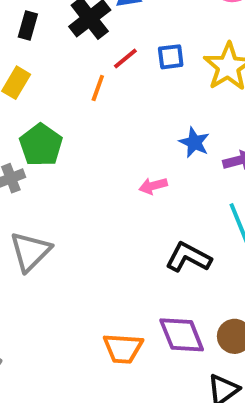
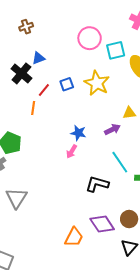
blue star: (194, 142) -> (78, 133), moved
pink arrow: (153, 186) -> (72, 152), turned -32
orange trapezoid: (123, 348) -> (74, 237), turned -55

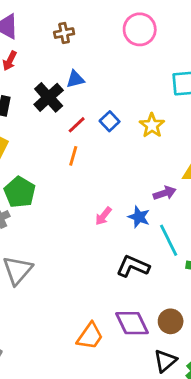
pink circle: (90, 38) -> (140, 29), moved
yellow star: (97, 83) -> (152, 125), size x0.7
blue square: (67, 84) -> (110, 121), turned -32
orange line: (33, 108) -> (73, 156), moved
blue star: (78, 133) -> (139, 217), moved

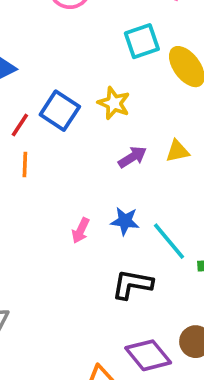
blue square: (110, 121) -> (60, 111), size x1.5
purple arrow: (165, 193) -> (132, 157), moved

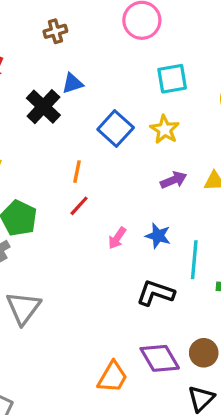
cyan square: (142, 41) -> (172, 79), moved
red line: (20, 125) -> (79, 206), moved
cyan line: (169, 241) -> (194, 260), turned 36

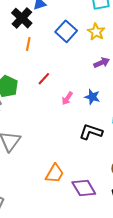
orange line: (77, 172) -> (28, 44), moved
purple diamond: (160, 358) -> (84, 188), moved
orange trapezoid: (113, 377) -> (55, 174), moved

